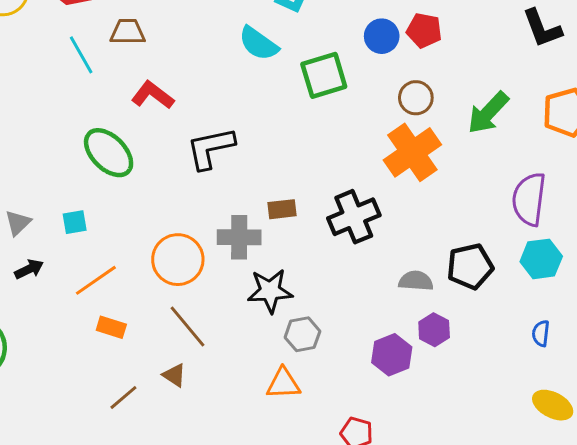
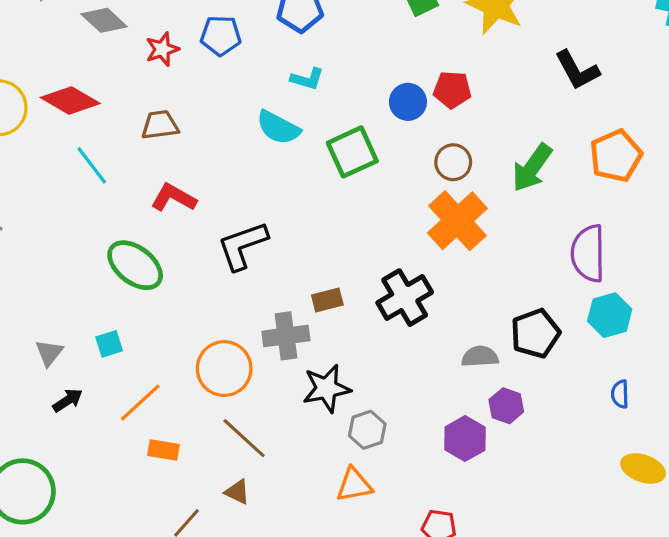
brown trapezoid: (128, 32) -> (160, 125), moved

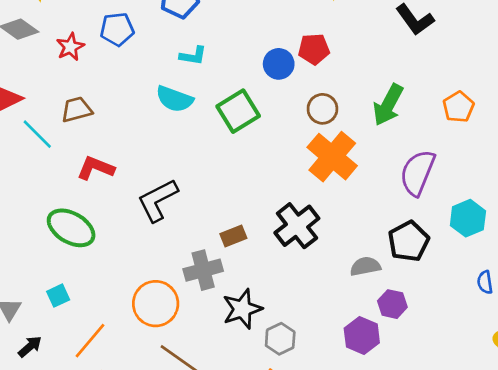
orange pentagon: (616, 156) -> (458, 107), moved, size x0.7
cyan line: (92, 165) -> (37, 134), moved
purple semicircle: (588, 253) -> (417, 173), moved, turned 30

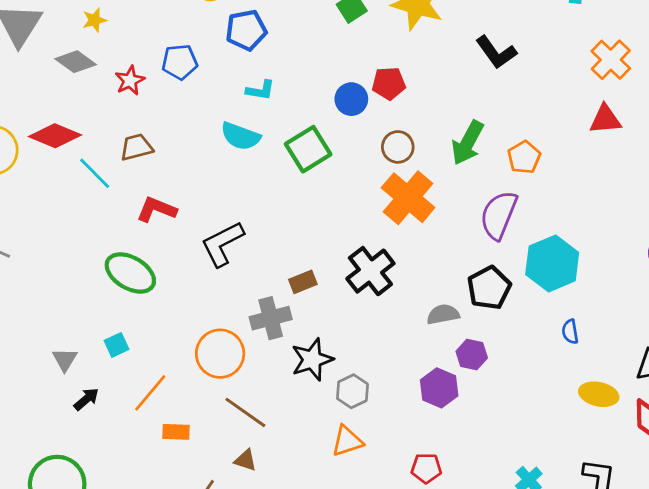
orange pentagon: (458, 107) -> (524, 157), moved
cyan hexagon: (468, 218) -> (552, 263), size x1.4

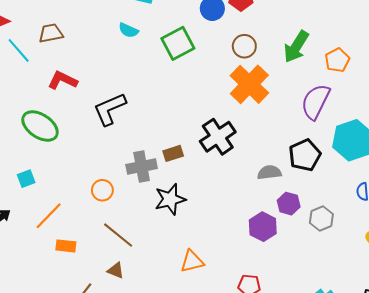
cyan semicircle: (241, 136) -> (128, 30), size x0.7
brown rectangle: (303, 282) -> (173, 153), moved
orange circle: (220, 354) -> (102, 190), size x0.6
gray hexagon: (352, 391) -> (321, 219), moved

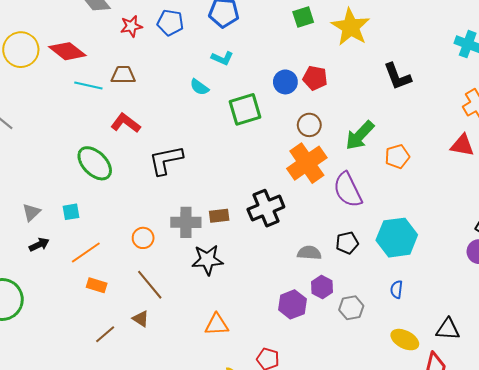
cyan line: (19, 50) -> (88, 85), turned -48
purple semicircle: (316, 102) -> (348, 190), moved, turned -63
black pentagon: (305, 155) -> (347, 243), size x0.7

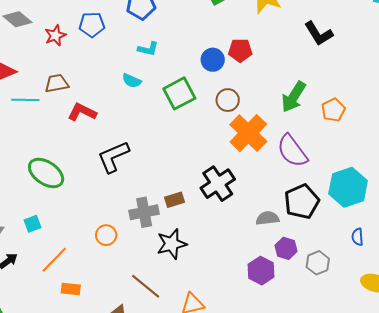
red L-shape: (126, 123) -> (82, 112), moved
brown circle: (309, 125) -> (228, 100), moved
black pentagon: (347, 243) -> (302, 202), size x1.6
brown line: (150, 285) -> (146, 286), moved

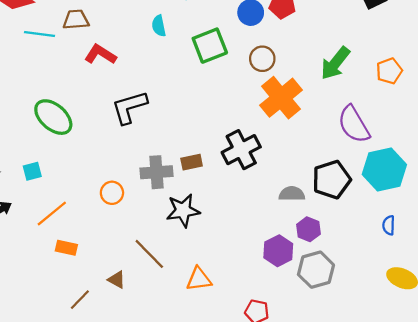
cyan semicircle: (132, 81) -> (159, 26), turned 48
orange pentagon: (333, 110) -> (389, 71), moved
purple semicircle: (292, 151) -> (354, 124), moved
gray hexagon: (318, 263) -> (316, 270), moved, size x1.4

